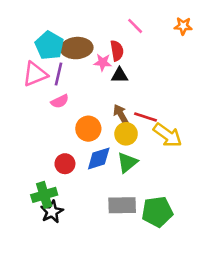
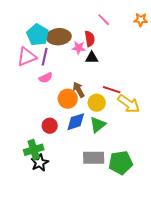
brown arrow: (121, 114) -> (79, 90), moved

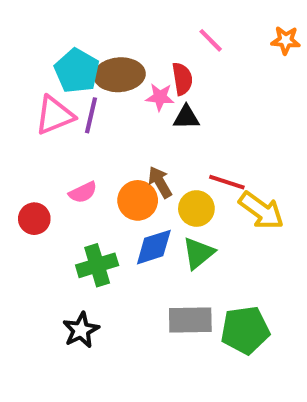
pink semicircle: (46, 78) -> (83, 192), moved
red circle: (50, 126) -> (34, 219), moved
green cross: (34, 150) -> (97, 265), moved

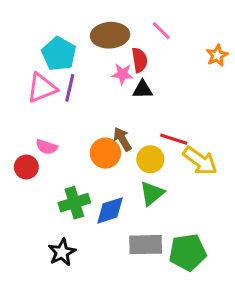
orange star: (286, 40) -> (217, 55), moved, turned -30
brown ellipse: (119, 75) -> (110, 35), moved
pink semicircle: (83, 192) -> (46, 147), moved, turned 45
blue diamond: (154, 247) -> (110, 210), moved

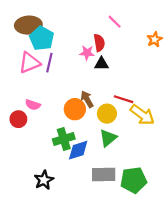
brown ellipse: (110, 35) -> (28, 25), moved
green cross: (74, 203) -> (64, 139), moved

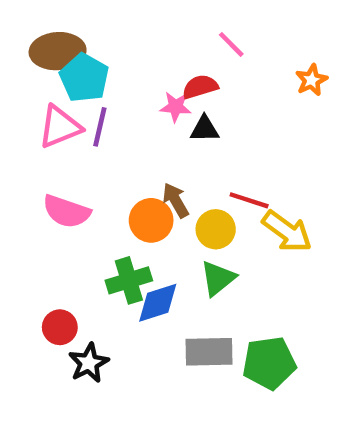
red semicircle: (99, 43) -> (200, 87), turned -98
pink semicircle: (33, 105) -> (66, 211), size x1.5
red circle: (18, 119) -> (60, 327), moved

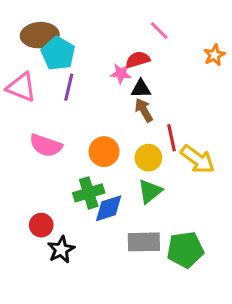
pink triangle: (60, 127) -> (21, 87), moved, turned 44
brown arrow: (176, 200) -> (144, 110), moved
red line: (249, 200) -> (171, 138), turned 60

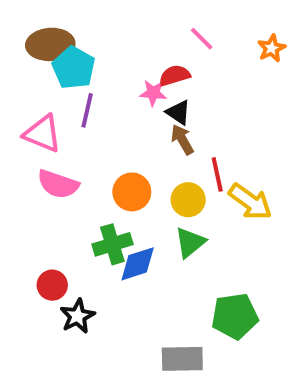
orange star: (214, 55) -> (272, 48), moved
pink triangle: (21, 87) -> (43, 134), moved
black triangle: (141, 89) -> (178, 112), turned 35
gray rectangle: (144, 242) -> (182, 359), moved

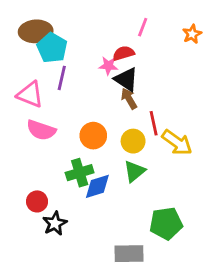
pink line: (202, 39) -> (143, 27), turned 66
black triangle: (178, 112) -> (126, 79), size x1.4

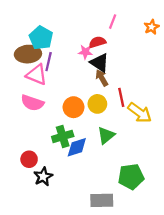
brown ellipse: (36, 31) -> (28, 54), moved
pink triangle: (30, 94) -> (37, 75), moved
yellow circle: (133, 141) -> (97, 104), moved

